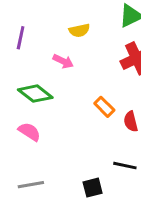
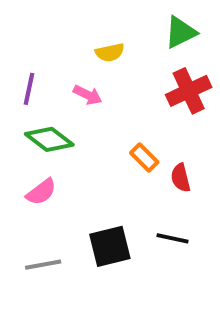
purple line: (21, 38) -> (29, 89), moved
pink semicircle: (29, 132) -> (41, 192), turned 110
black square: (93, 188) -> (110, 246), moved, size x1.5

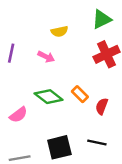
green diamond: (49, 139) -> (49, 97), moved
red semicircle: (181, 178) -> (102, 106), turned 35

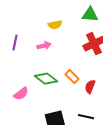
green triangle: (102, 19) -> (90, 15), turned 30
pink arrow: (46, 57) -> (44, 46), turned -40

